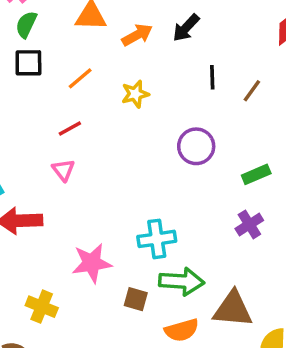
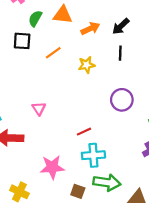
green semicircle: (26, 25) -> (35, 18), moved
black line: (212, 77) -> (120, 53), moved
red line: (70, 128) -> (84, 132), moved

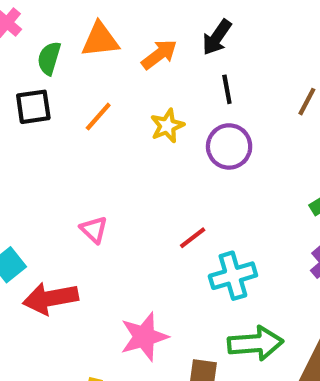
purple circle: (122, 100) -> (229, 146), moved
red line: (84, 132) -> (193, 238), moved
cyan cross: (93, 155) -> (233, 276), moved

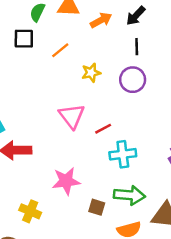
yellow star: (167, 126) -> (91, 73), moved
pink triangle: (94, 230) -> (72, 116), moved, size x1.6

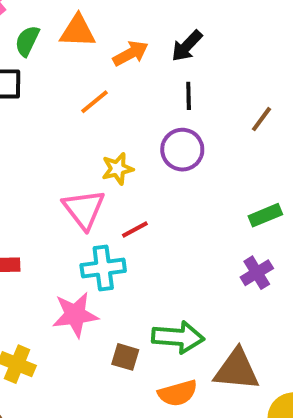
orange line: (60, 50) -> (94, 102), moved
yellow star: (91, 73) -> (118, 169), moved
cyan cross: (123, 154) -> (103, 268), moved

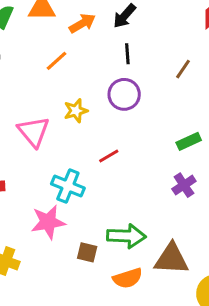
pink triangle: (84, 209) -> (34, 132), moved
red line: (135, 229) -> (109, 156), moved
cyan cross: (103, 268) -> (68, 186), turned 32

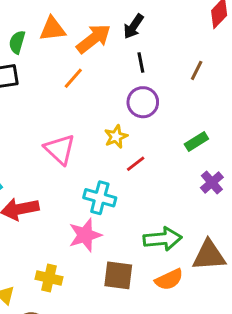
orange arrow: (82, 23) -> (94, 39), size x1.4
yellow star: (76, 111) -> (116, 137), moved
green rectangle: (189, 141) -> (196, 141), moved
brown square: (87, 252) -> (118, 275), moved, size x1.5

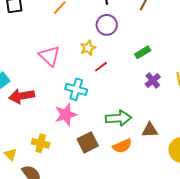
brown triangle: (209, 255) -> (150, 130), size x0.7
brown square: (118, 275) -> (88, 142), turned -35

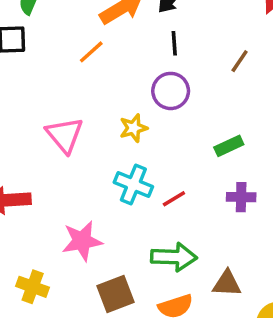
red line: (101, 67) -> (174, 199), moved
purple cross: (153, 80) -> (241, 197), turned 35
cyan cross: (76, 89) -> (133, 184), moved

